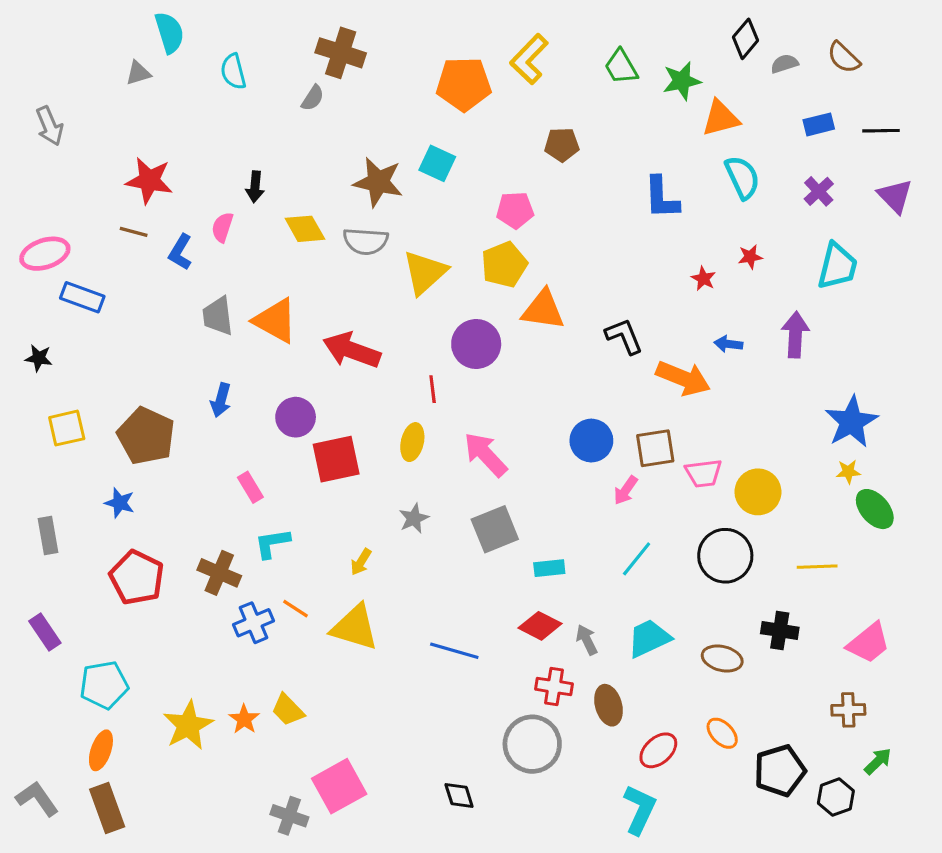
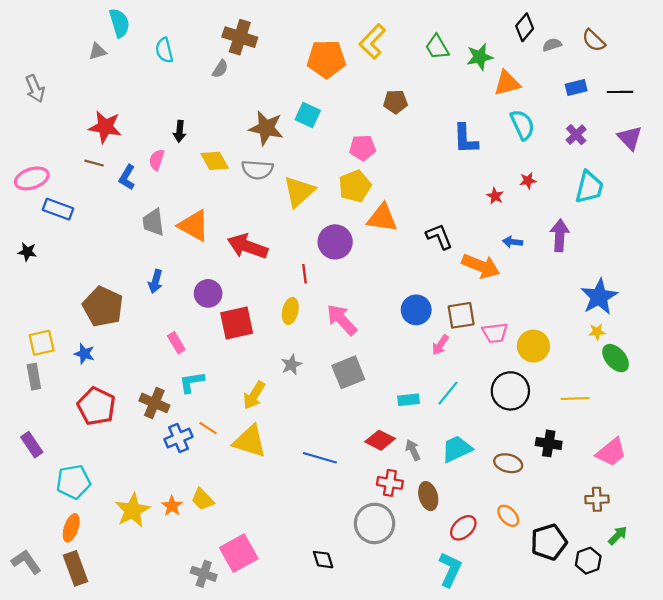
yellow square: (67, 428) -> (42, 343), moved
yellow arrow: (361, 562) -> (254, 395), size x1.5
cyan rectangle: (549, 568) -> (409, 400), moved

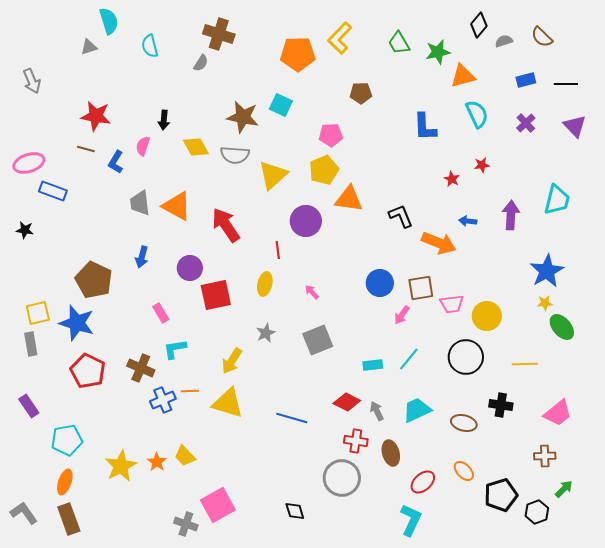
cyan trapezoid: (589, 187) -> (557, 200), moved
red arrow: (248, 246) -> (226, 225), turned 36
pink arrow: (342, 320) -> (312, 292), size x0.5
blue star: (84, 354) -> (77, 323), size x1.8
orange line: (208, 428) -> (190, 391), turned -36

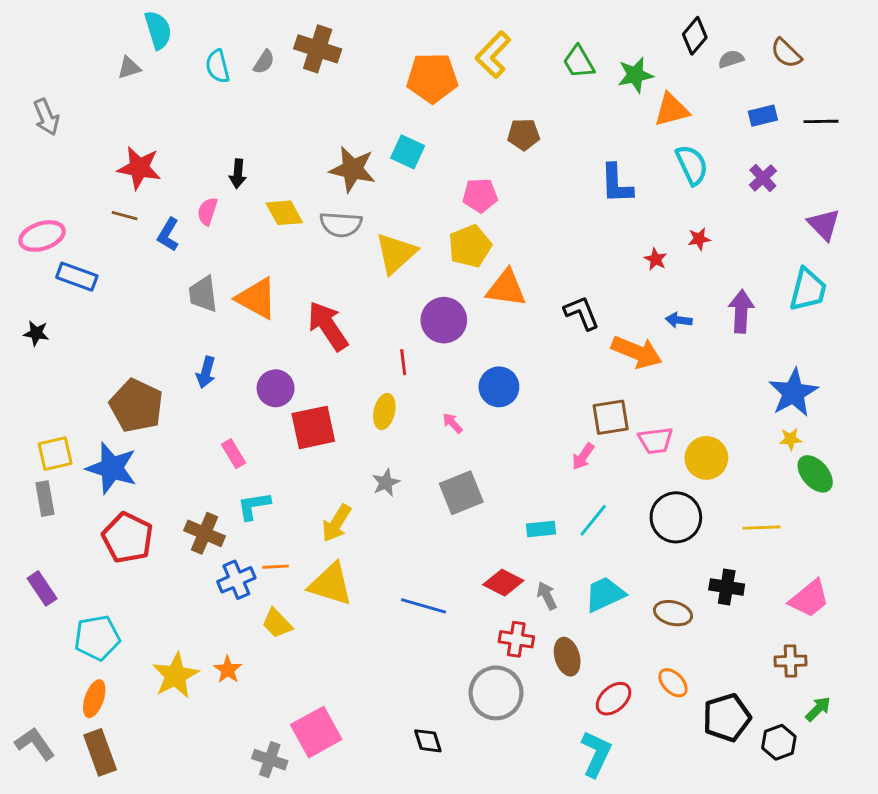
gray semicircle: (201, 63) -> (264, 62), moved
purple triangle: (575, 126) -> (824, 224), moved
blue circle: (380, 283) -> (499, 387), moved
yellow trapezoid: (185, 456) -> (277, 623), moved

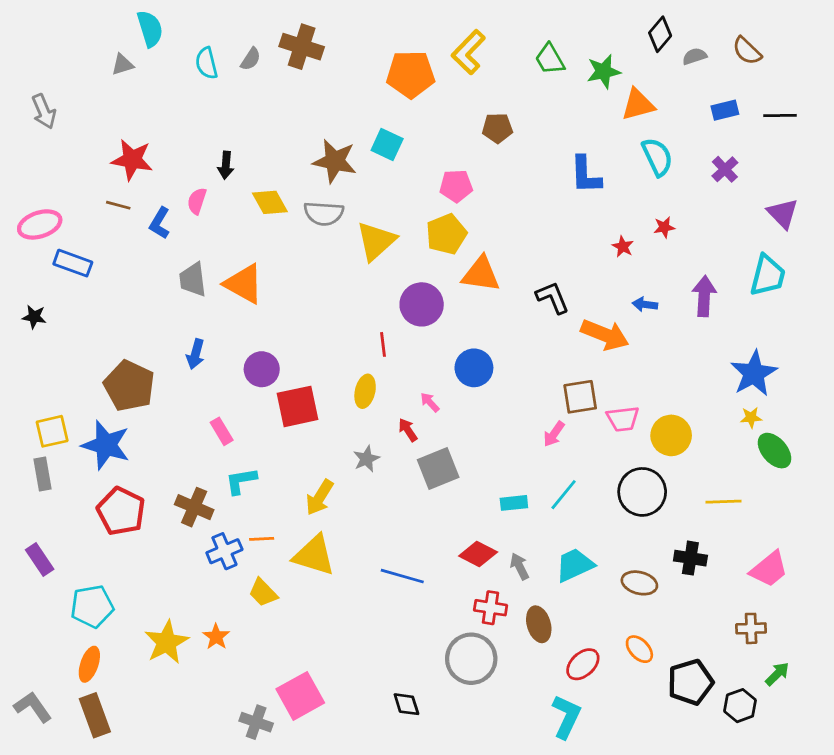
red arrow: (328, 326) -> (408, 430), moved, size x0.5

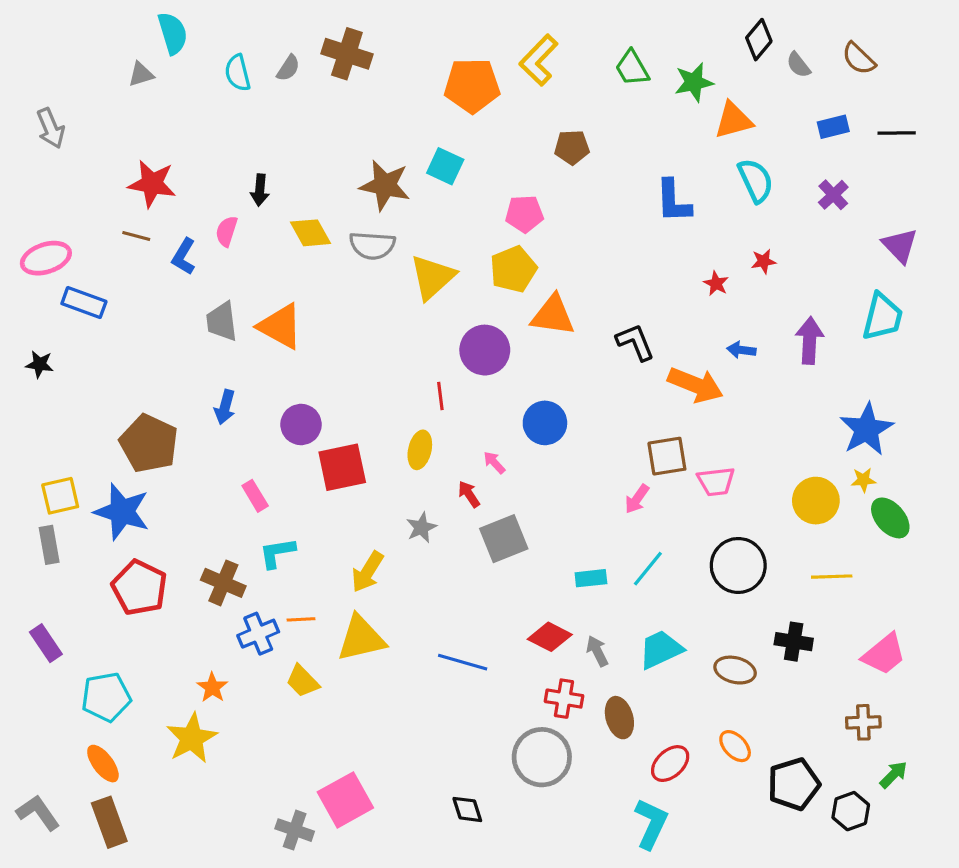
gray semicircle: (695, 56) -> (798, 65), turned -110
yellow circle: (671, 435) -> (816, 501), moved
yellow triangle: (314, 555) -> (361, 638), turned -30
orange star: (216, 637) -> (212, 687), moved
orange ellipse: (89, 664) -> (103, 764), turned -56

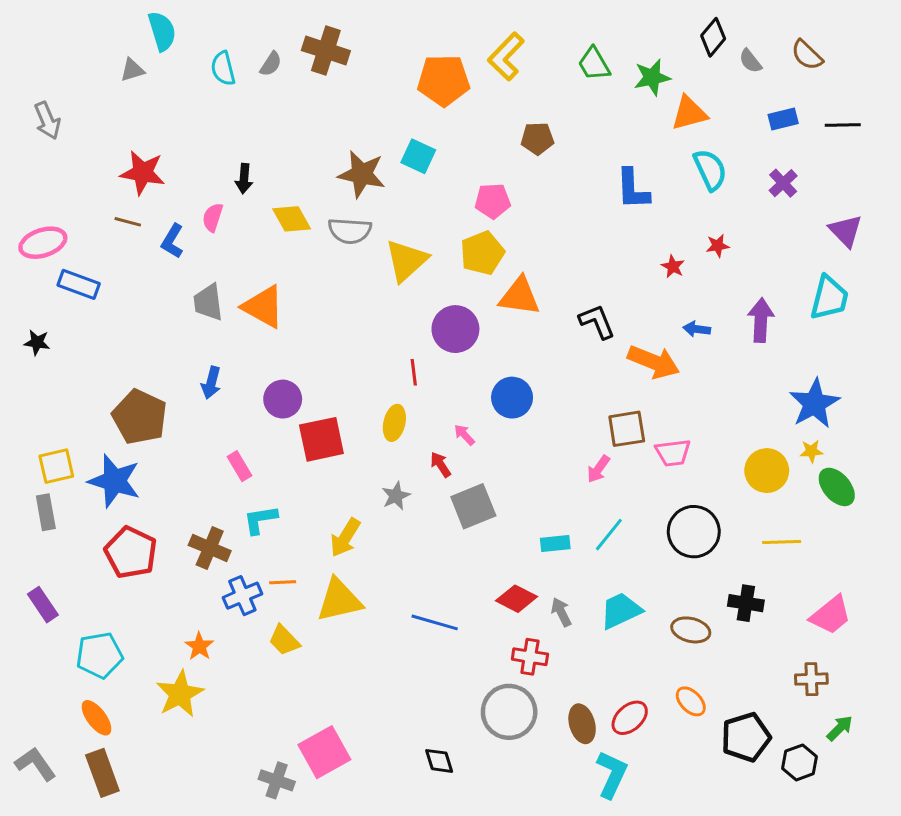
brown ellipse: (619, 718) -> (582, 724), moved

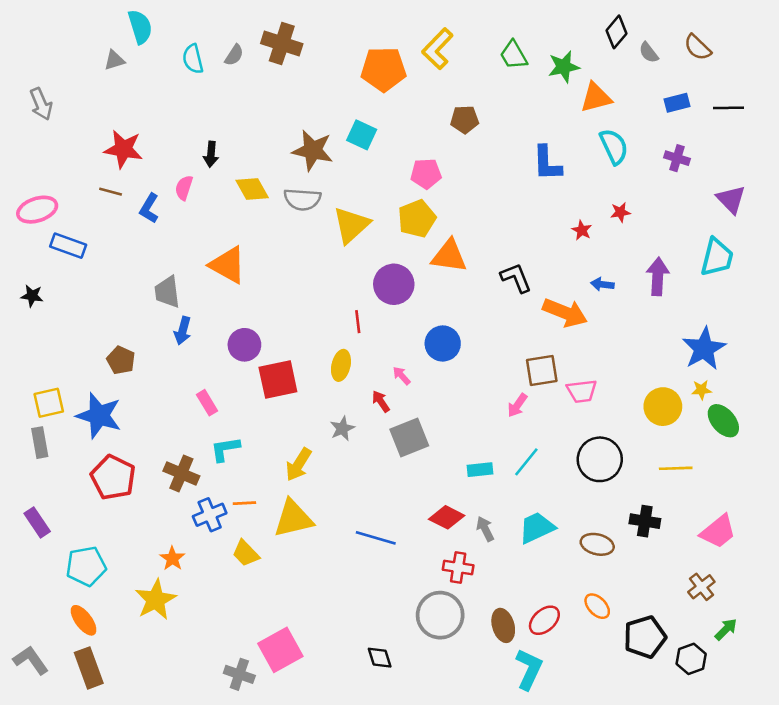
purple cross: (783, 183) -> (677, 158), turned -30
gray trapezoid: (208, 302) -> (167, 292), moved
brown pentagon: (140, 417) -> (121, 360), size x0.6
brown cross: (811, 679) -> (701, 587), turned -36

